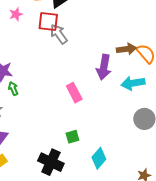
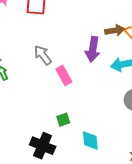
gray arrow: (59, 34) -> (43, 55), moved
cyan diamond: (99, 158) -> (90, 141), turned -45

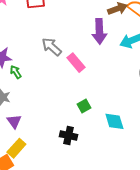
black cross: (43, 146) -> (69, 136), size x0.7

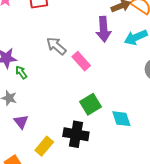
green square: (84, 106) -> (90, 104), size x1.5
black cross: (69, 136) -> (76, 134), size x1.4
yellow rectangle: (16, 148) -> (44, 146), moved

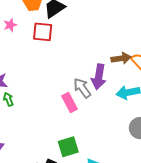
gray arrow: (56, 46) -> (82, 88), moved

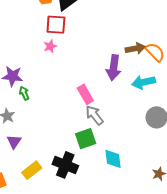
pink star: (10, 25) -> (50, 46), moved
gray arrow: (82, 88) -> (95, 115), moved

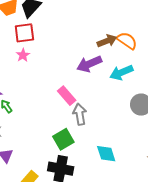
purple arrow: (114, 68) -> (89, 64), turned 70
gray arrow: (95, 115) -> (80, 114), turned 40
green square: (86, 139) -> (63, 139), moved

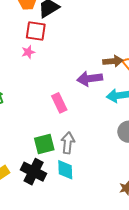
gray arrow: (80, 114) -> (68, 143), moved
cyan diamond: (106, 154) -> (65, 170), moved

